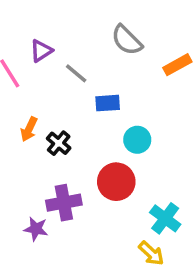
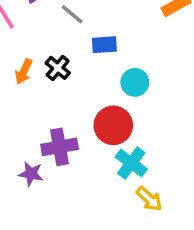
black cross: (59, 143) -> (58, 68), moved
cyan cross: (165, 218) -> (131, 163), moved

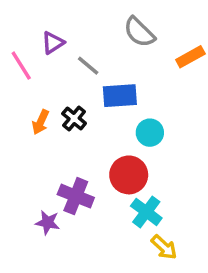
blue rectangle: (104, 45) -> (120, 96), size x1.4
purple cross: (60, 147) -> (76, 196), turned 32

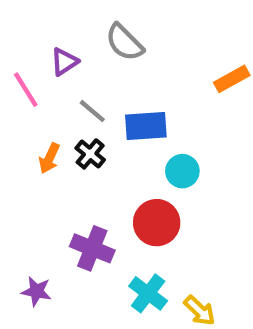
gray semicircle: (139, 32) -> (124, 42), moved
gray line: (88, 66) -> (92, 111), moved
cyan cross: (146, 212) -> (148, 293), moved
purple star: (48, 223) -> (36, 291), moved

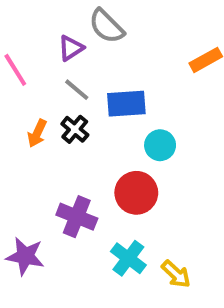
purple triangle: (64, 62) -> (71, 48), moved
purple star: (36, 291) -> (25, 256), size x1.4

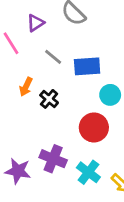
purple triangle: (71, 48) -> (35, 23), moved
black cross: (75, 129) -> (49, 99), moved
purple cross: (77, 217) -> (53, 159), moved

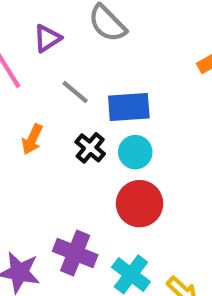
cyan circle: (110, 95) -> (135, 152), moved
black cross: (49, 99) -> (90, 148), moved

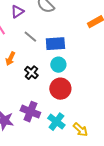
black cross: (90, 148) -> (31, 73), moved

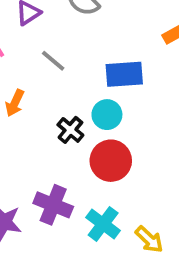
blue rectangle: (55, 44) -> (124, 74), moved
black cross: (31, 73) -> (70, 130), moved

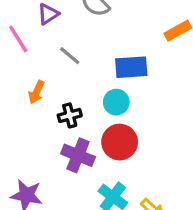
black cross: (70, 130) -> (70, 115), moved, turned 35
purple cross: (53, 205) -> (78, 155), moved

